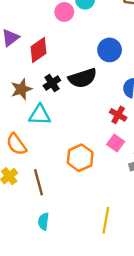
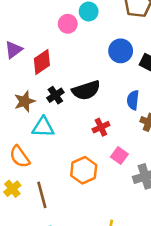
blue circle: (110, 50) -> (121, 51), moved
red cross: (118, 115) -> (101, 127), moved, turned 35

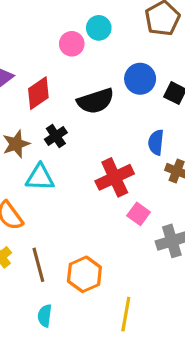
black semicircle: (86, 90) -> (96, 101), moved
red cross: (101, 127) -> (115, 177), size x1.6
orange hexagon: (84, 170) -> (84, 274), moved

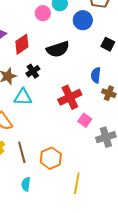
blue circle: (140, 79) -> (83, 20), moved

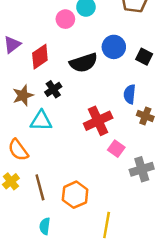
blue circle: (83, 20) -> (114, 47), moved

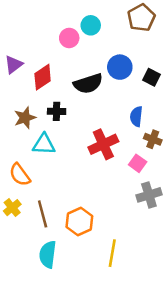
black cross: (53, 89) -> (57, 111), turned 35
pink square: (116, 149) -> (138, 163), moved
cyan semicircle: (45, 226) -> (48, 254), size x1.5

